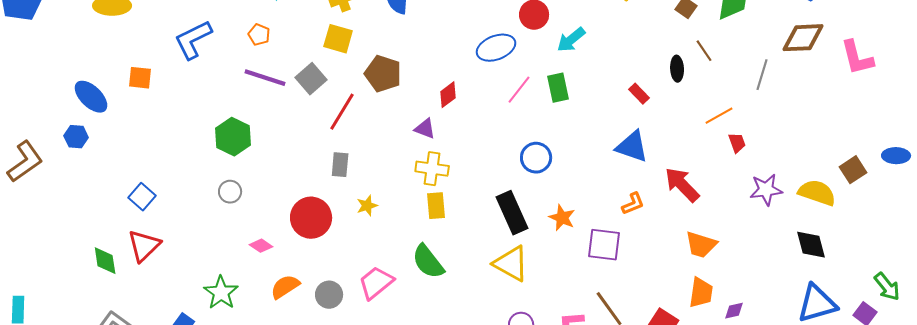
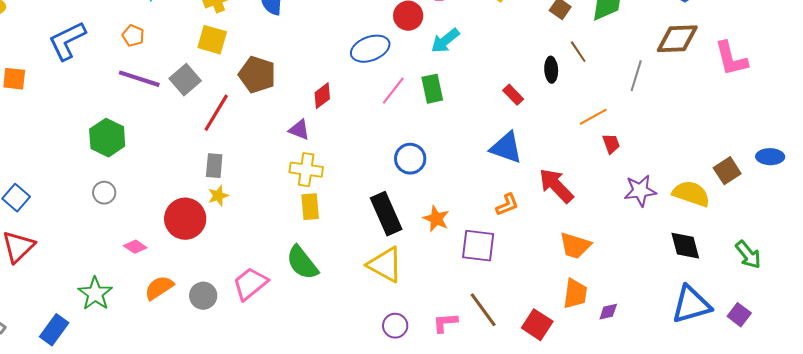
yellow star: (367, 206) -> (218, 196), moved
green arrow: (887, 287) -> (748, 255), moved

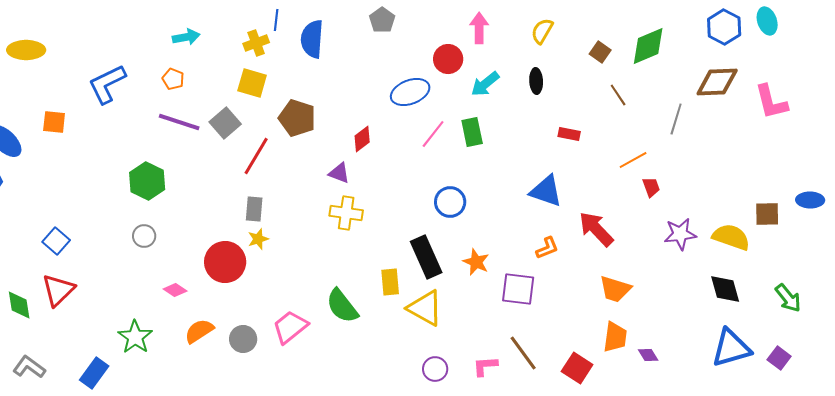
black ellipse: (551, 70) -> (536, 81), moved
red rectangle: (513, 95) -> (569, 134), moved, turned -35
brown square: (727, 171) -> (767, 214), turned 32
yellow rectangle: (310, 207) -> (390, 282), moved
purple diamond: (608, 312) -> (648, 355), turned 70

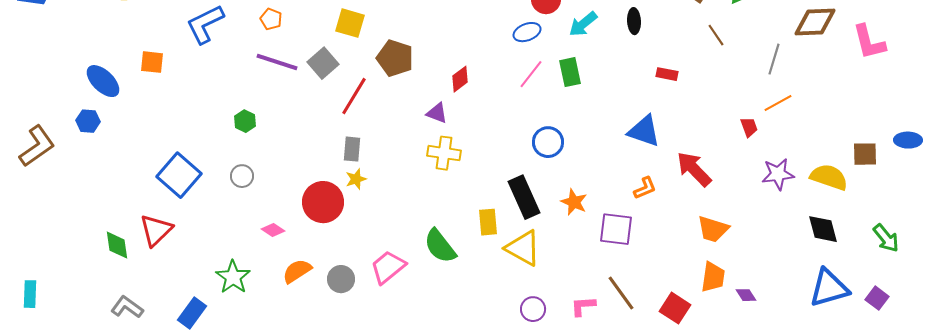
blue ellipse: (410, 92) -> (527, 32), moved, size x0.7
orange line: (633, 160) -> (778, 103), moved
green hexagon: (147, 181) -> (245, 121), size x0.6
blue square: (56, 241) -> (179, 175), moved, size x1.6

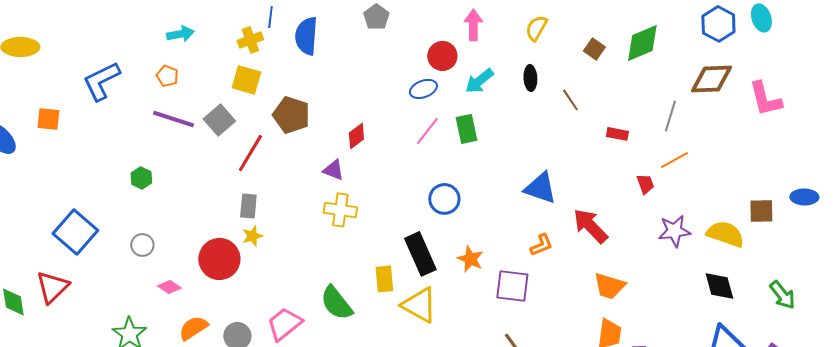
brown line: (716, 35) -> (570, 100), moved
red rectangle: (667, 74) -> (617, 134), moved
gray circle: (242, 176) -> (142, 245), moved

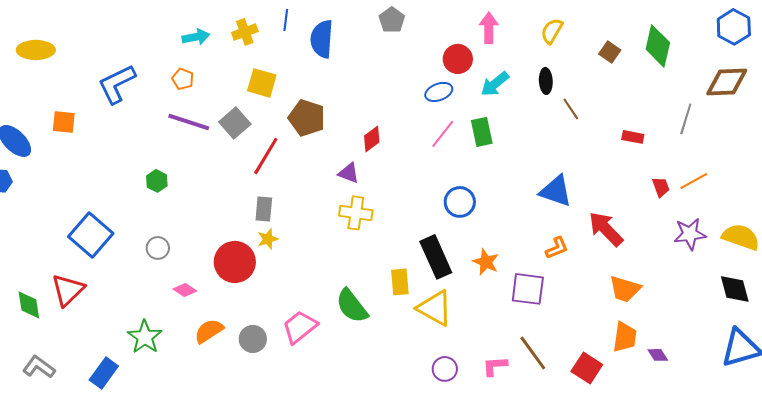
yellow cross: (250, 40) -> (245, 32), moved
green diamond: (642, 43) -> (658, 46), turned -54
brown line: (570, 100) -> (571, 109), moved
orange line: (674, 160) -> (694, 181), moved

